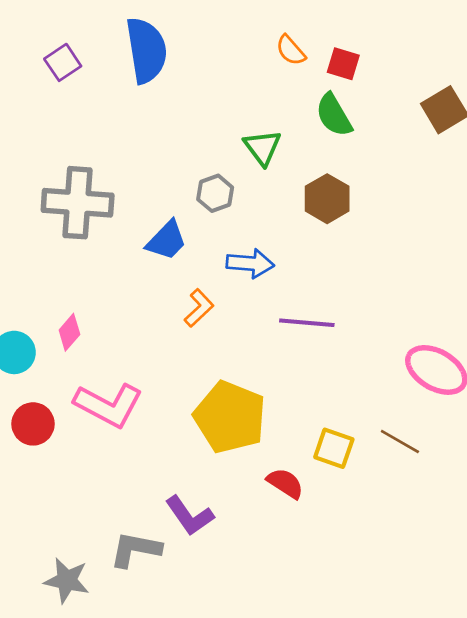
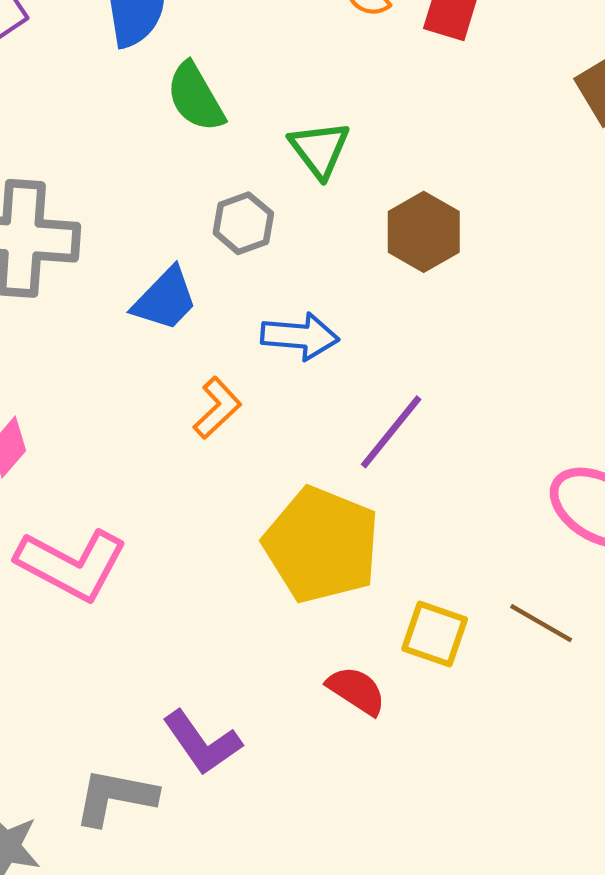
green semicircle: (334, 115) -> (196, 97), moved
purple line: (307, 323) -> (391, 432), turned -56
yellow pentagon: (230, 417) -> (322, 545), moved

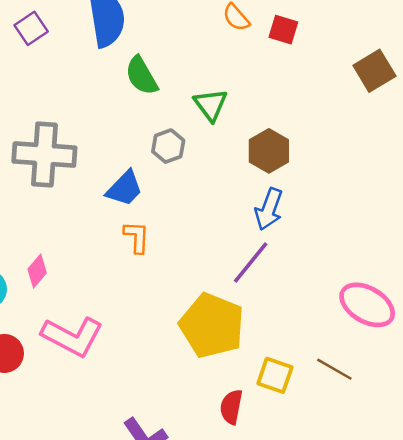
blue arrow: (300, 336) -> (269, 209), moved, turned 105
orange L-shape: (217, 408) -> (137, 237), moved, turned -44
red semicircle: (356, 691) -> (231, 407), turned -112

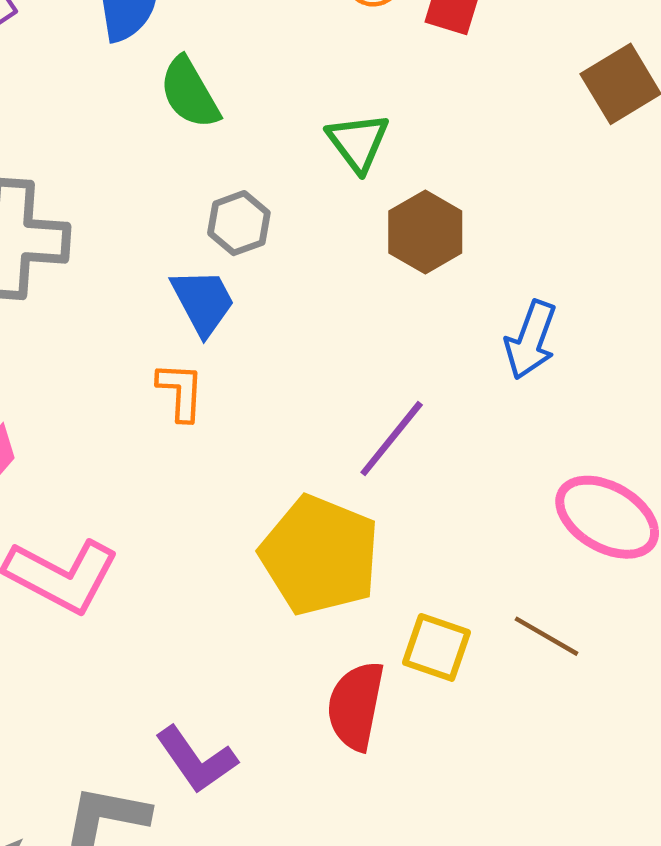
green triangle: (211, 105) -> (358, 142), moved
blue trapezoid: (125, 188) -> (203, 302), moved, turned -72
blue arrow: (269, 209) -> (531, 340), moved
red semicircle: (231, 407) -> (356, 706), size x1.4

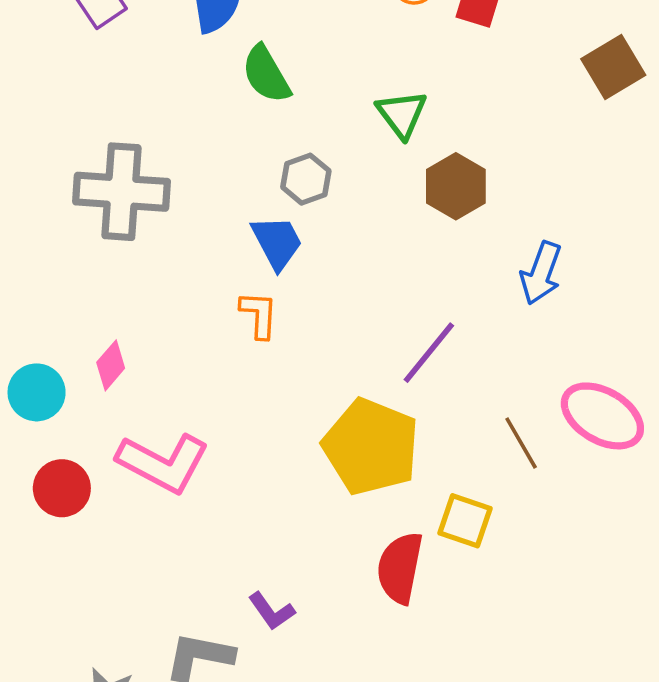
brown line: (547, 636) -> (521, 443), moved, turned 30
purple L-shape: (196, 760) -> (272, 611), size x0.7

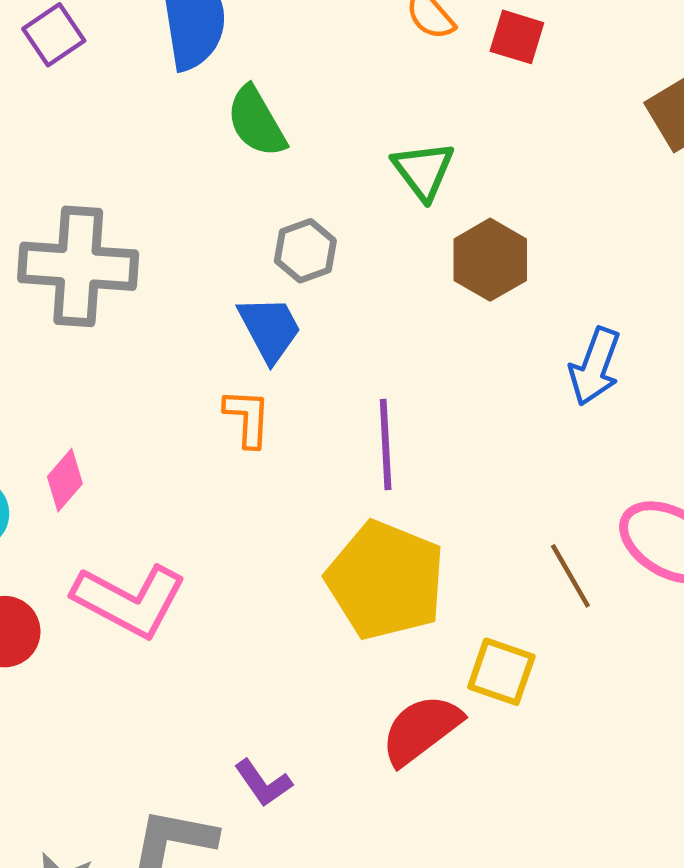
purple line: (429, 353) -> (386, 445), moved, turned -42
red semicircle: (400, 568) -> (421, 730), turned 42

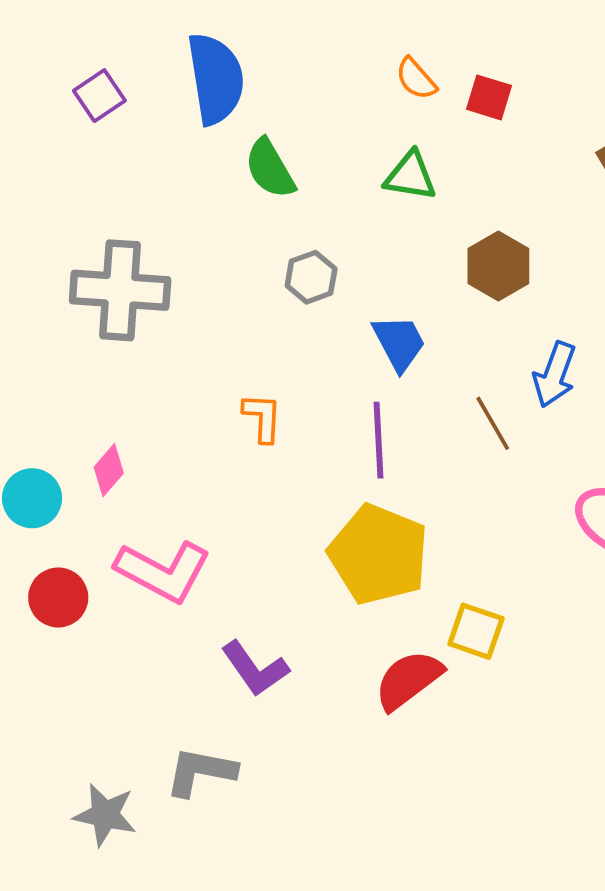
green triangle: (423, 171) -> (410, 176), moved, turned -44
brown hexagon: (490, 260) -> (498, 266), moved
blue trapezoid: (270, 329) -> (399, 343), moved
brown line: (570, 576) -> (493, 423), moved
purple L-shape: (263, 783) -> (255, 669), moved, size x1.4

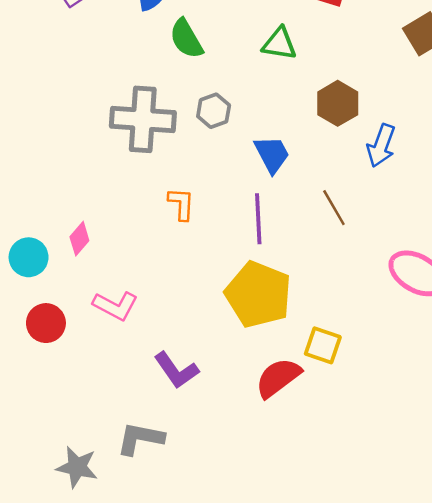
gray cross: (120, 290) -> (143, 119), moved
blue arrow: (555, 375) -> (381, 146), moved
pink L-shape: (163, 571) -> (115, 306), size x0.7

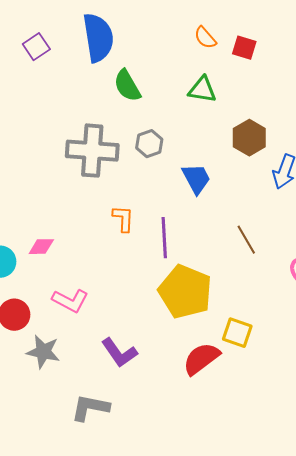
brown line: (334, 208) -> (246, 240), moved
purple line: (258, 219) -> (164, 238), moved
pink diamond: (79, 239) -> (41, 247), turned 48
gray star: (77, 467) -> (43, 352), moved

